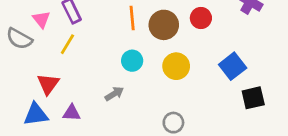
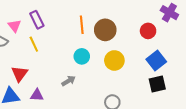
red circle: (201, 18) -> (148, 31), moved
yellow line: (67, 44) -> (34, 44), turned -56
black square: (253, 98) -> (157, 84), moved

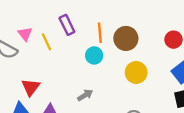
purple rectangle: (37, 20) -> (67, 25), moved
yellow line: (34, 44) -> (47, 42), moved
cyan circle: (82, 56) -> (94, 55), moved

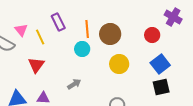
red triangle: (31, 87) -> (36, 65), moved

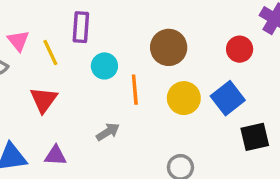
purple rectangle: (58, 22) -> (81, 27), turned 30
orange line: (87, 29) -> (135, 90), moved
cyan circle: (82, 49) -> (104, 66), moved
blue square: (160, 64) -> (228, 98), moved

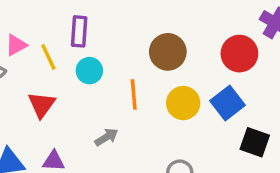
pink triangle: (18, 41) -> (16, 45), turned 40
red circle: (240, 49) -> (239, 54), size x1.4
cyan circle: (104, 66) -> (89, 71), moved
black square: (255, 137) -> (255, 142), turned 32

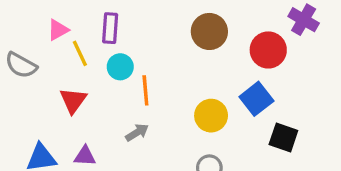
pink triangle: (16, 45) -> (58, 30), moved
brown circle: (168, 52) -> (209, 31), moved
orange line: (134, 94) -> (145, 90), moved
yellow circle: (183, 103) -> (211, 116), moved

